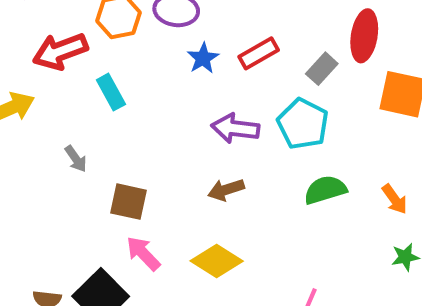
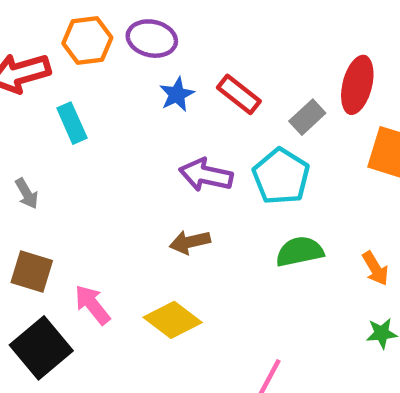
red rectangle: (259, 53) -> (239, 94), turned 63
brown square: (128, 202) -> (32, 272), moved

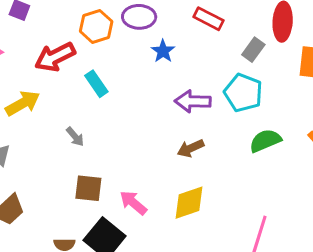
red rectangle: (239, 94) -> (209, 19), moved
yellow diamond: (173, 320) -> (189, 203), turned -45

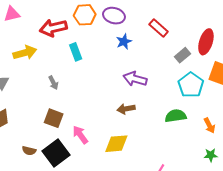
cyan pentagon: (243, 93) -> (191, 85), moved

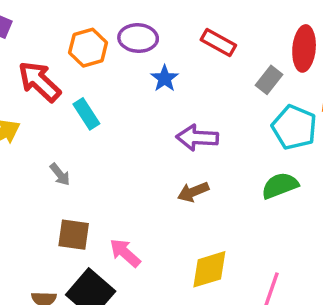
red arrow: (53, 28) -> (39, 81), turned 68
yellow diamond: (116, 144) -> (209, 269), moved

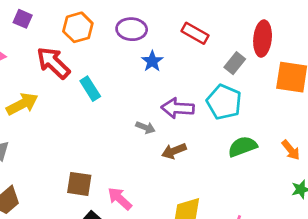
orange hexagon: (88, 48) -> (78, 27), moved
cyan pentagon: (294, 127) -> (224, 102), moved
gray arrow: (60, 174) -> (145, 127), moved, turned -30

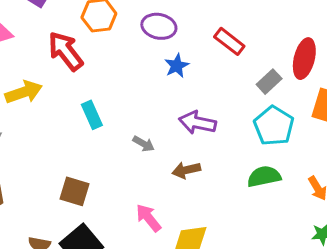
cyan rectangle: (90, 89) -> (92, 115), moved
cyan pentagon: (224, 102) -> (274, 126), moved
gray arrow: (145, 127) -> (144, 144), moved
pink arrow: (120, 199) -> (149, 218), moved

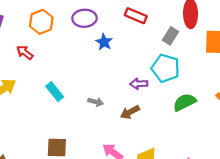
red arrow: (66, 51) -> (25, 53), size x0.6
purple arrow: (197, 123) -> (139, 84), moved, size x0.7
cyan pentagon: (274, 126) -> (166, 68), moved

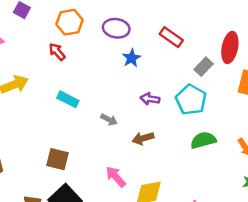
red arrow: (25, 53) -> (57, 52), moved
purple arrow: (139, 84) -> (150, 99), moved
cyan rectangle: (55, 92) -> (68, 99), turned -36

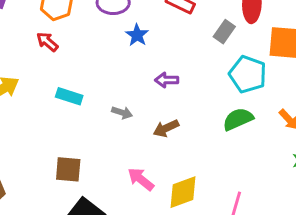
cyan pentagon: (191, 100) -> (248, 74), moved

